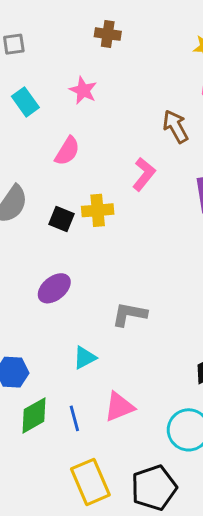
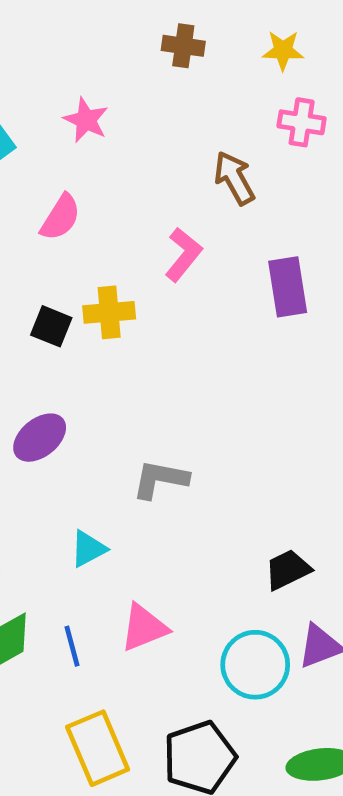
brown cross: (108, 34) -> (183, 46), moved

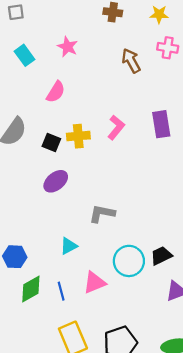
brown arrow: (234, 178) -> (131, 61), moved
pink L-shape: (183, 254) -> (116, 127), moved
purple ellipse: (40, 438) -> (56, 181), moved
cyan circle: (255, 665) -> (129, 261), moved

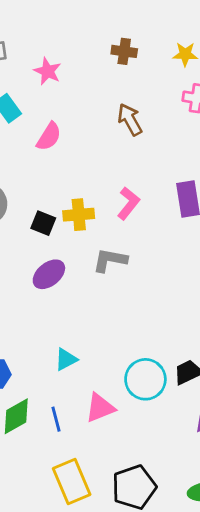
pink star: (68, 47) -> (47, 71), moved
brown arrow: (131, 61) -> (130, 120), moved
pink semicircle: (56, 92) -> (49, 137), moved
gray L-shape: (102, 214) -> (110, 260), moved

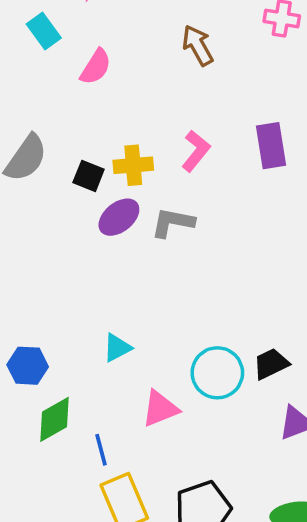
purple ellipse: (49, 274) -> (119, 217), moved
blue line: (56, 419) -> (101, 450), moved

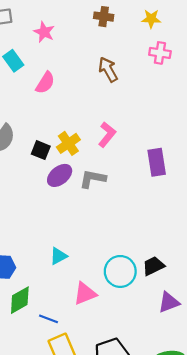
purple rectangle: (271, 146) -> (157, 162), moved
yellow cross: (133, 165) -> (68, 143), turned -30
blue line: (101, 450) -> (49, 319), turned -54

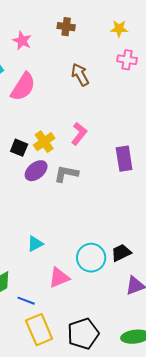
brown cross: (104, 17) -> (66, 27), moved
pink semicircle: (45, 83) -> (23, 87), size x1.4

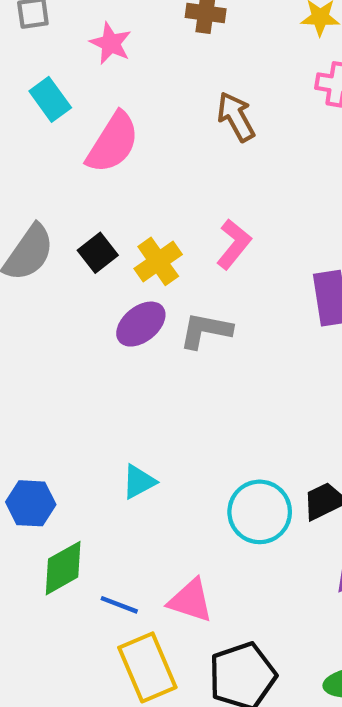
black square: (19, 148) -> (98, 253), moved, turned 30
pink triangle: (59, 278) -> (191, 600), moved, turned 40

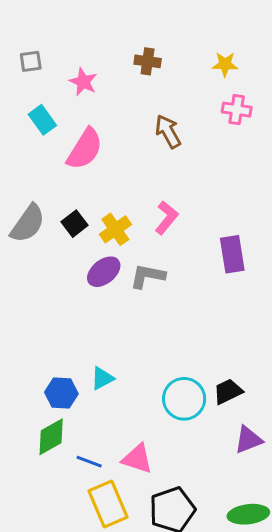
blue hexagon: (31, 503) -> (61, 393), moved

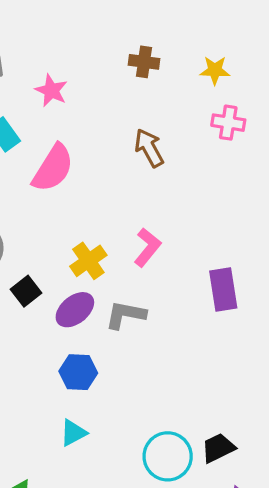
brown cross: (148, 61) -> (144, 62), moved
black square: (75, 224) -> (26, 291), moved
blue hexagon: (61, 393) -> (78, 372), moved

